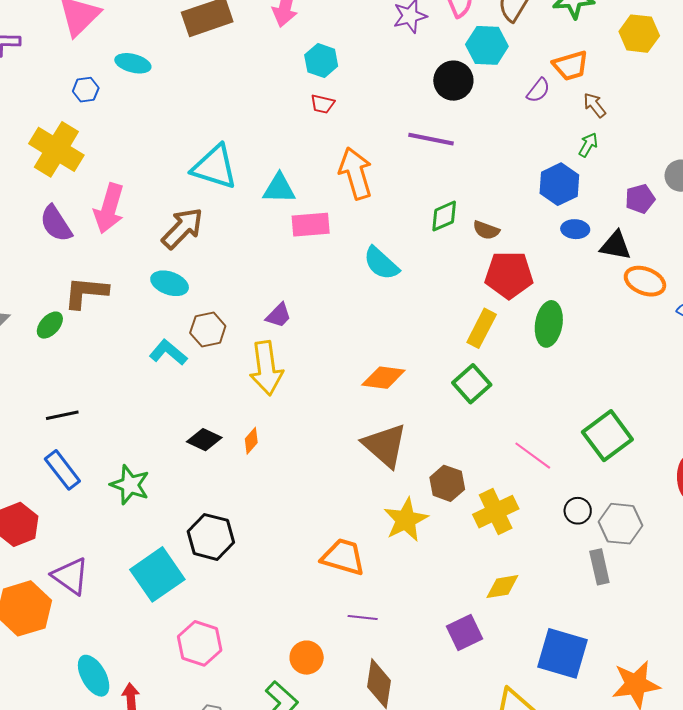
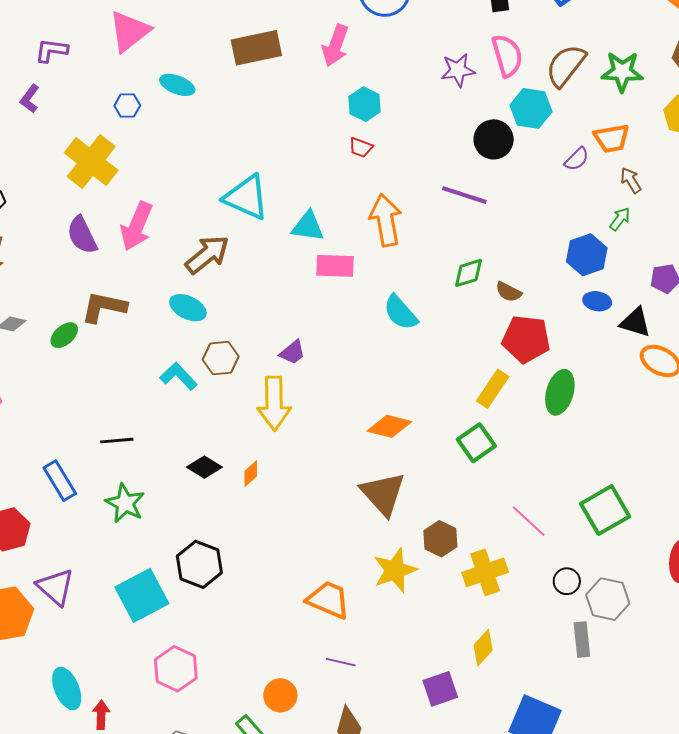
black line: (62, 415) -> (117, 441), moved
yellow diamond: (502, 587) -> (483, 648), turned -45

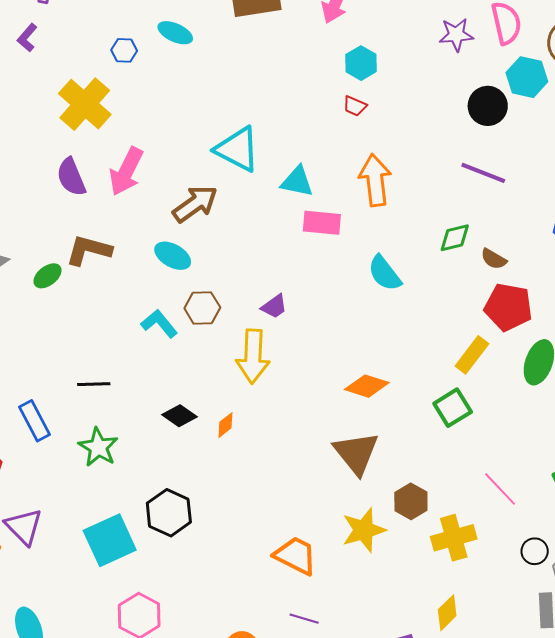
purple line: (464, 195) -> (483, 173), moved

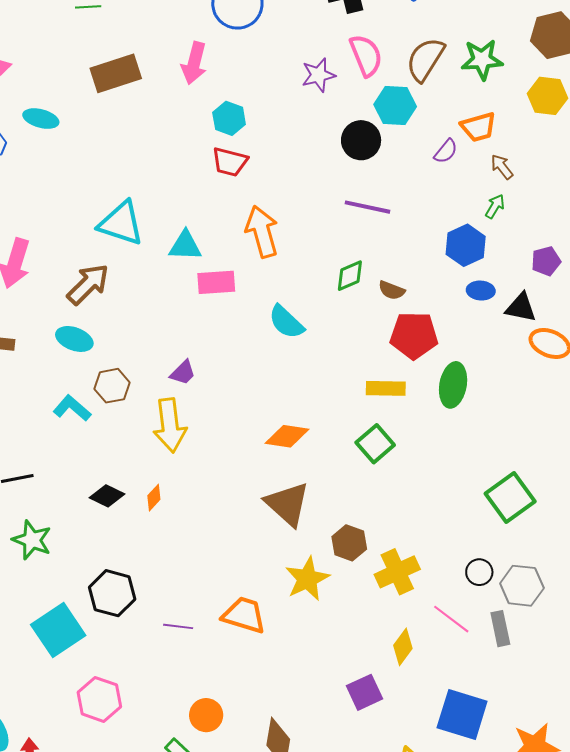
red trapezoid: (355, 106) -> (230, 162), size x1.5
yellow rectangle: (472, 355) -> (386, 388), turned 63
pink line: (500, 489) -> (451, 619), moved
purple line: (304, 619) -> (178, 626), moved

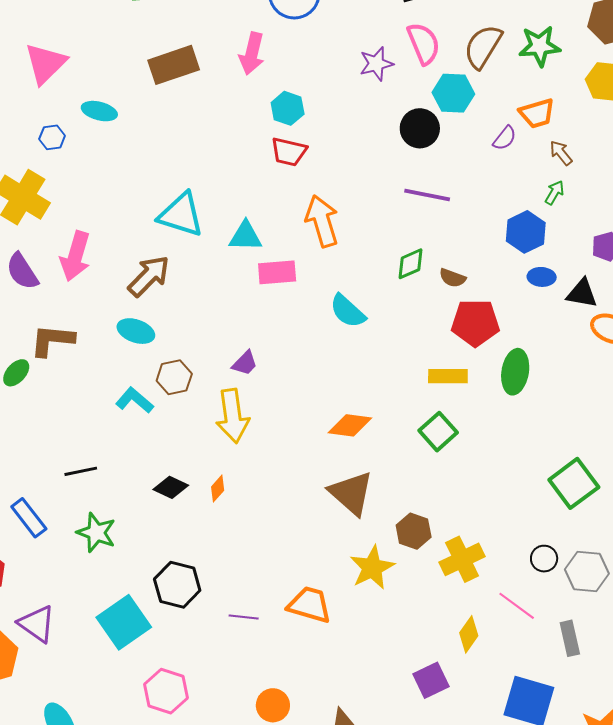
gray rectangle: (500, 629) -> (570, 638), moved

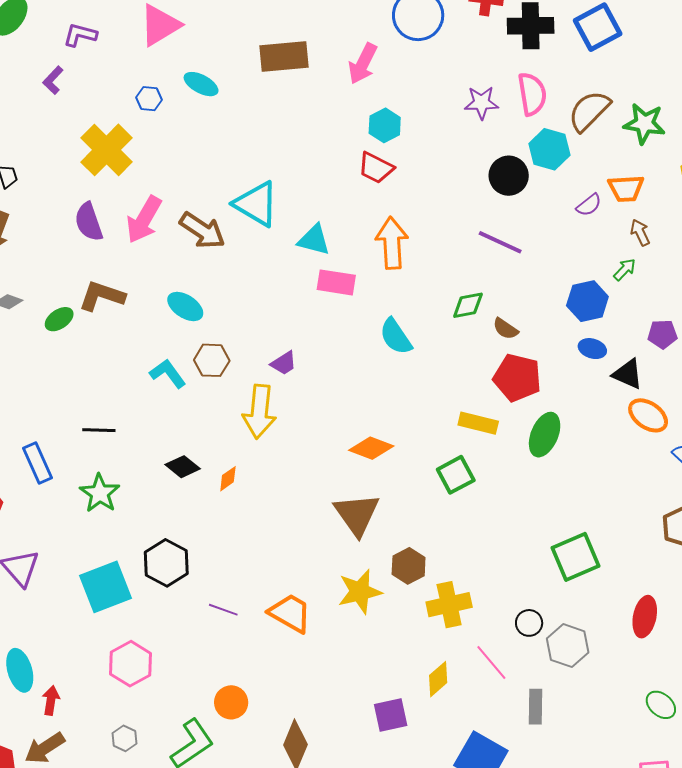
brown arrow: (149, 276) -> (202, 230), moved, turned 66

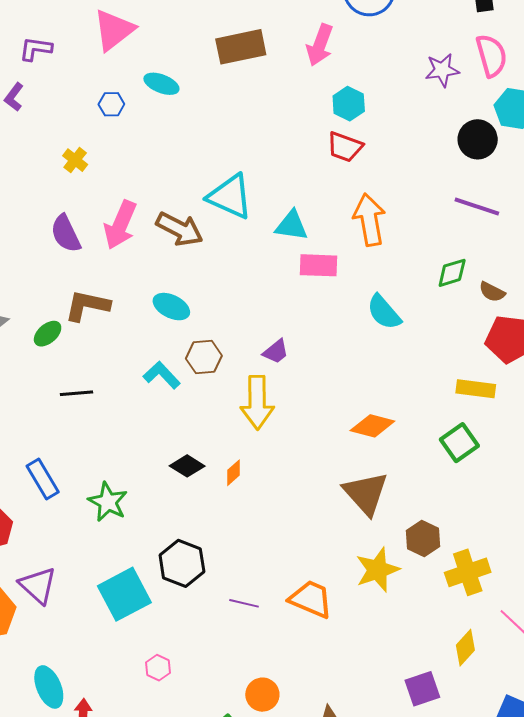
yellow cross: (106, 150) -> (75, 160), size x0.5
black line: (99, 430) -> (76, 393), moved
pink hexagon: (130, 664) -> (158, 668), size x0.6

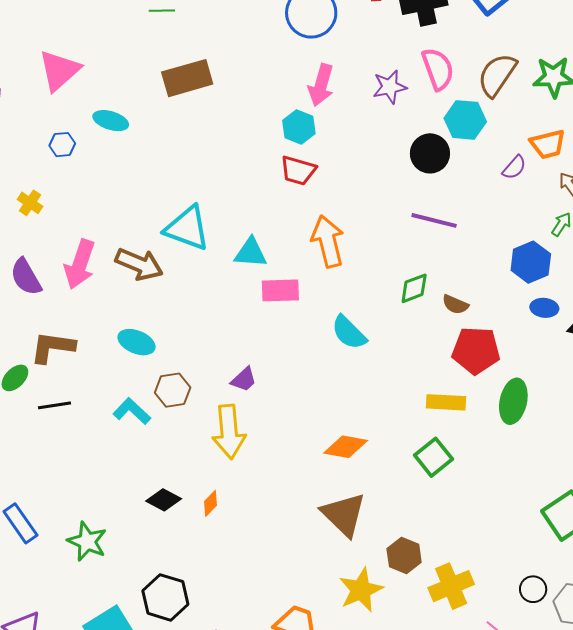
pink arrow: (320, 45) -> (321, 85), moved
black line: (76, 393) -> (55, 405), moved

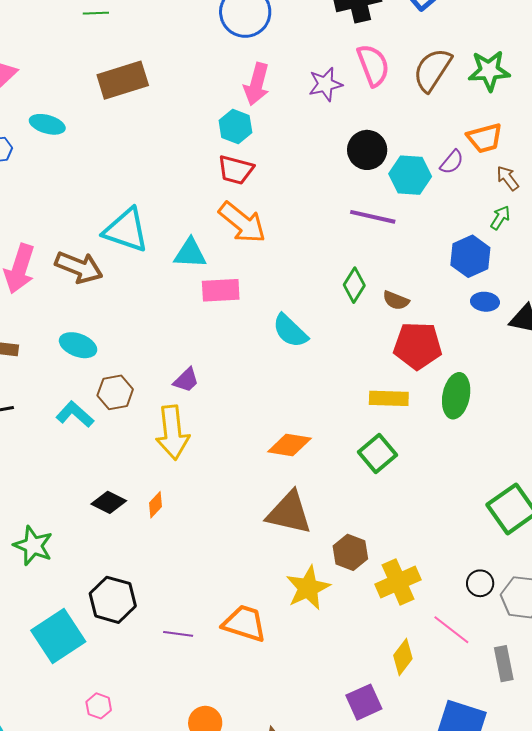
cyan hexagon: (465, 120) -> (410, 175), moved
orange arrow: (328, 241) -> (242, 223), moved, turned 144
green diamond: (414, 288) -> (354, 285), turned -36
brown triangle: (344, 514) -> (289, 513), turned -30

